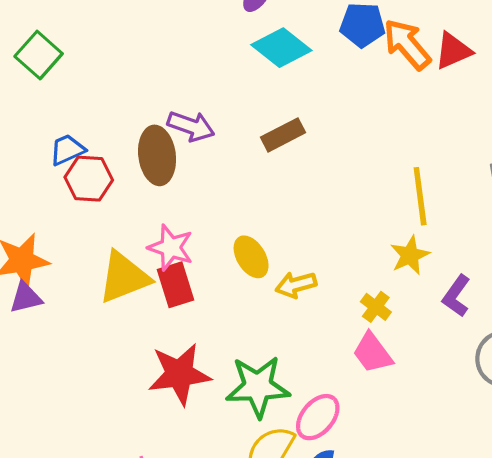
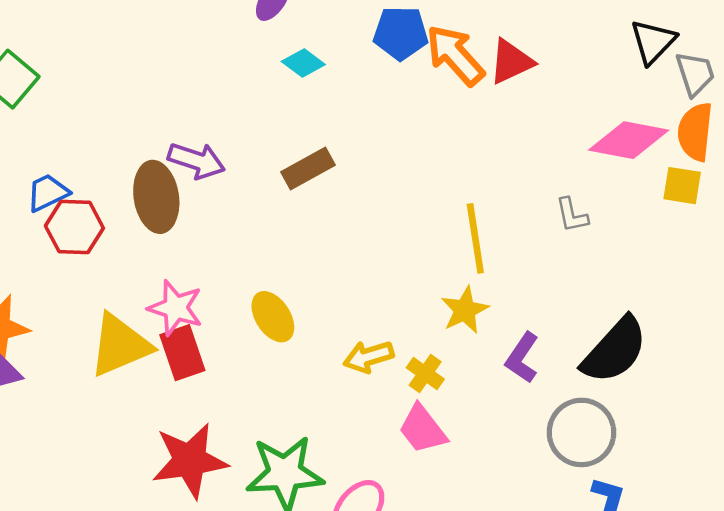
cyan diamond: (281, 48) -> (303, 63), size x0.6
yellow arrow: (296, 285) -> (369, 357), moved

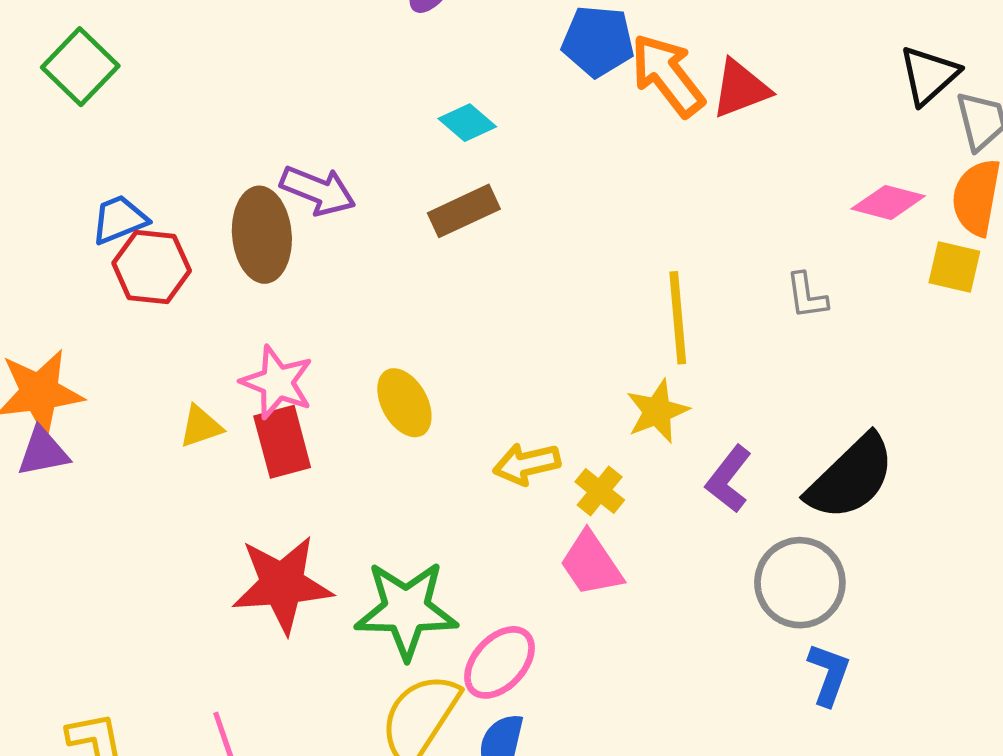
cyan diamond: (303, 63) -> (467, 123), moved
pink diamond: (629, 140) -> (888, 202), size x0.7
yellow triangle: (120, 345) -> (201, 426), size x0.5

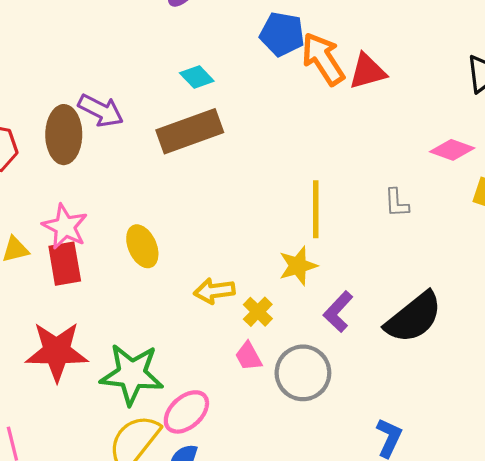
brown rectangle: (464, 211) -> (190, 131), size x1.5
pink trapezoid: (591, 564) -> (248, 356), size x0.7
gray circle: (800, 583) -> (303, 373), moved

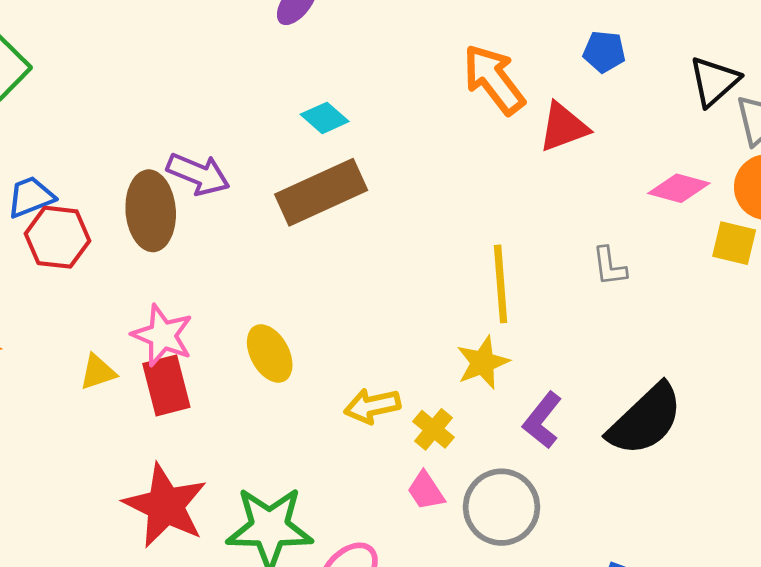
blue pentagon: (282, 34) -> (604, 52), moved, size x0.7
red triangle: (367, 71) -> (563, 127), moved
red star: (57, 352) -> (165, 506), turned 30

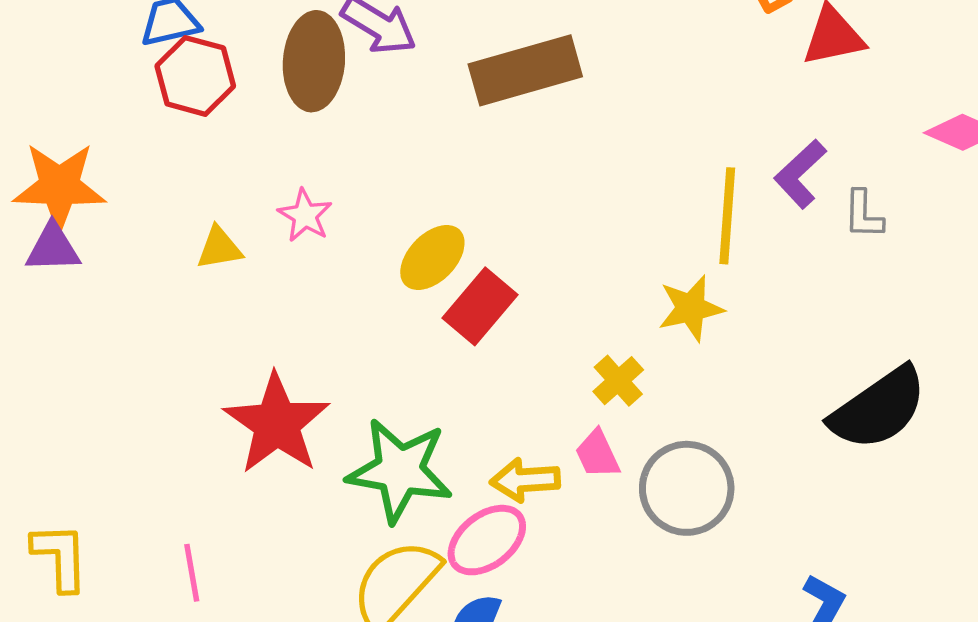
pink star: (163, 335) -> (305, 215), size x0.7
yellow ellipse: (270, 353) -> (432, 258), turned 64
red rectangle: (166, 385) -> (480, 306), moved, turned 46
yellow arrow: (372, 406) -> (525, 480), moved
purple L-shape: (542, 420) -> (800, 174), moved

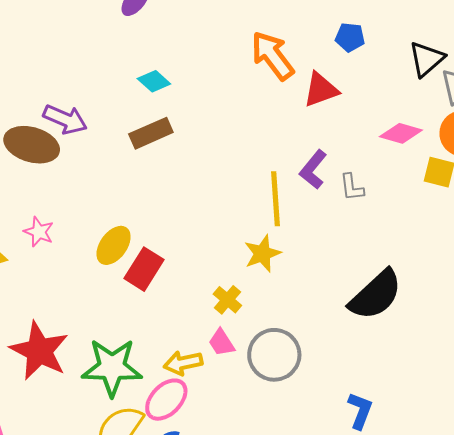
brown ellipse: (314, 61) -> (32, 145), turned -70
brown rectangle: (525, 70) -> (151, 133), size x0.7

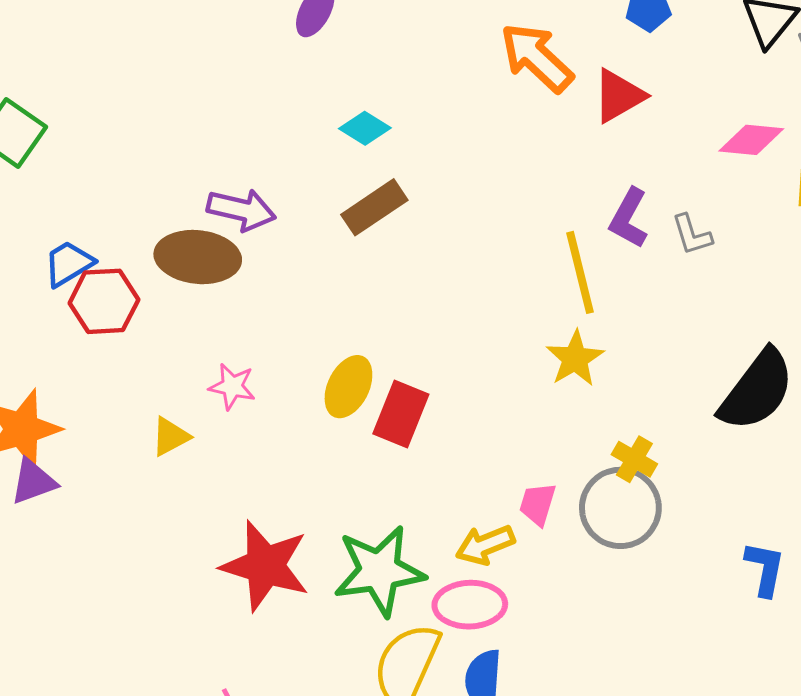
yellow cross: (227, 300) -> (634, 459), moved
pink trapezoid: (222, 343) -> (538, 504), turned 60
pink ellipse: (166, 400) -> (470, 605), turned 54

